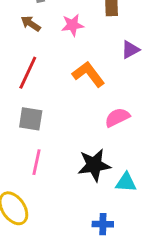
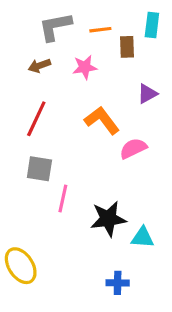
brown arrow: (31, 24) -> (39, 66), turned -54
pink semicircle: (117, 117) -> (133, 148), moved
pink line: (36, 162) -> (63, 198), moved

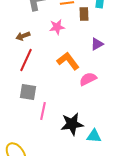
brown arrow: (39, 66) -> (23, 36), moved

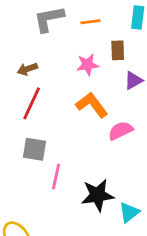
brown rectangle: (84, 14) -> (118, 50), moved
pink star: (57, 27) -> (88, 65), moved
cyan triangle: (94, 136) -> (129, 212), turned -42

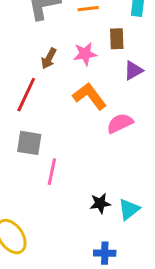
brown arrow: (27, 69) -> (49, 58), moved, turned -42
black star: (98, 195) -> (100, 203), moved, size x0.6

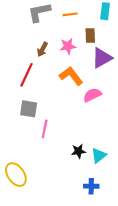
purple triangle: (133, 70) -> (102, 58), size x1.5
blue cross: (105, 253) -> (91, 186), moved

